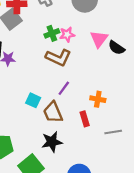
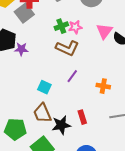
brown trapezoid: (53, 112) -> (42, 113), moved
red rectangle: (85, 119) -> (82, 117), moved

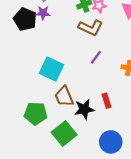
purple star: (21, 49) -> (43, 13), moved
cyan square: (44, 87) -> (51, 69), moved, size x1.6

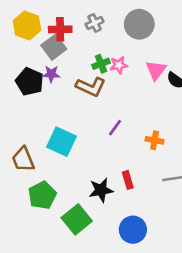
brown L-shape: (91, 28) -> (91, 87), moved
brown trapezoid: (64, 96) -> (23, 159), moved
green pentagon: (36, 113) -> (42, 195), turned -30

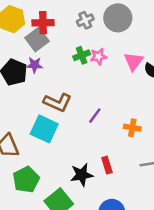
gray cross: (95, 23) -> (85, 20), moved
brown L-shape: (91, 87) -> (57, 102), moved

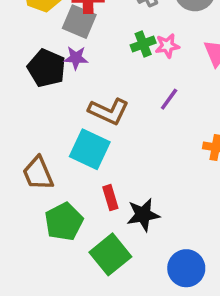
gray square: (37, 40) -> (79, 22), turned -30
purple line: (95, 116) -> (169, 99), moved
red rectangle: (107, 165) -> (110, 198), moved

